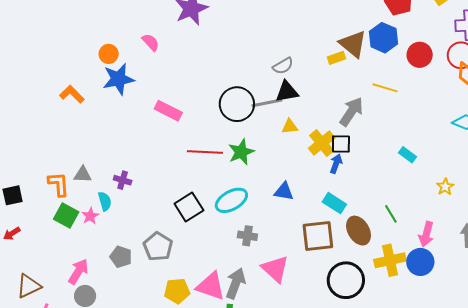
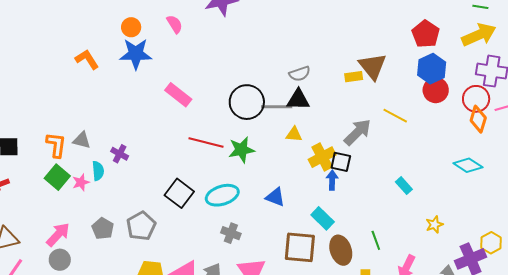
blue hexagon: (383, 38) -> (432, 69), moved
blue arrow: (336, 164) -> (332, 180), turned -30
black square: (189, 207) -> (179, 193), turned -32

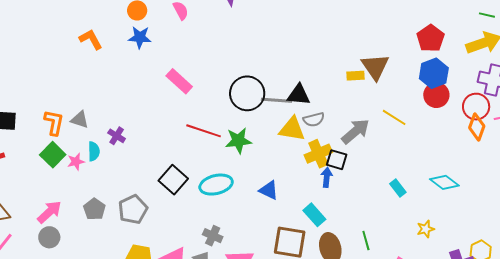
blue star: (136, 54) -> (140, 37), size x0.7
gray semicircle: (300, 74) -> (314, 119), moved
yellow triangle: (294, 134) -> (292, 129), size x1.6
cyan diamond: (468, 165) -> (444, 182), moved
gray cross: (231, 233) -> (213, 236), moved

